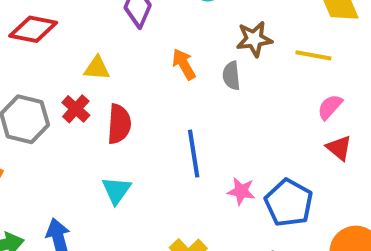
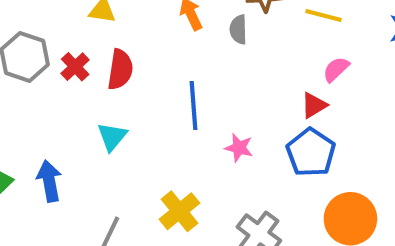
red cross: (76, 109) -> (75, 67), moved
red triangle: (339, 148) -> (314, 105), moved, turned 44
blue pentagon: (289, 203) -> (311, 153), moved

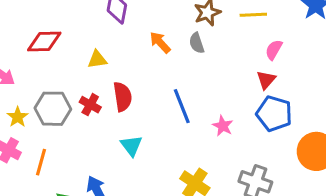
pink star: (239, 148) -> (223, 126), turned 30

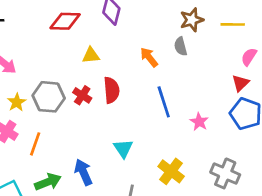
red diamond: (44, 41) -> (65, 21), moved
orange arrow: (160, 42) -> (149, 57), moved
cyan triangle: (131, 146) -> (123, 148), moved

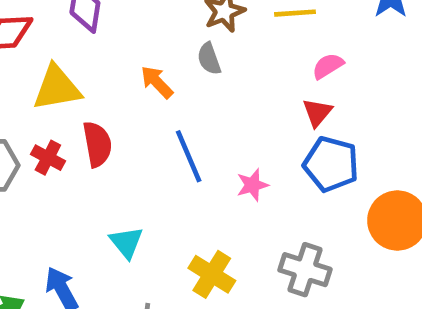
yellow triangle: (91, 55) -> (57, 88), size x1.6
pink semicircle: (249, 57) -> (328, 66), turned 30
pink star: (199, 122) -> (252, 185), turned 30

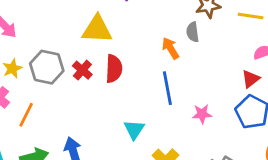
orange arrow: (157, 82) -> (170, 48), moved
cyan triangle: (126, 242) -> (134, 130), moved

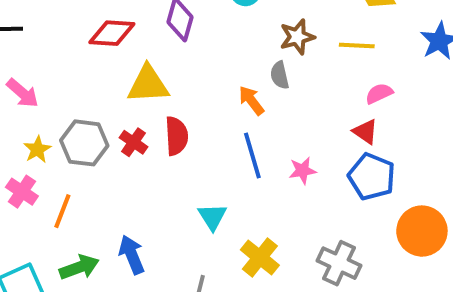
red triangle: (251, 79) -> (365, 132), turned -42
pink star: (202, 114) -> (302, 171), moved

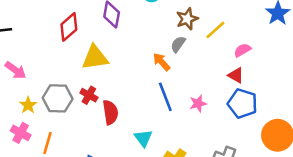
red diamond: (112, 33) -> (69, 27), turned -40
yellow line: (357, 45) -> (215, 30), moved, turned -40
gray semicircle: (280, 75) -> (178, 44), turned 54
red semicircle: (176, 136) -> (110, 112), moved

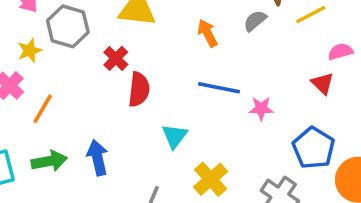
orange arrow: (162, 62) -> (207, 33), moved
blue line: (165, 97) -> (219, 88), turned -72
gray hexagon: (58, 98) -> (68, 26), moved
blue pentagon: (242, 103) -> (314, 148), moved

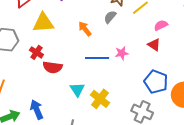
red semicircle: (139, 89) -> (53, 67), turned 102
pink star: (261, 108) -> (122, 53), moved
yellow cross: (211, 179) -> (100, 99), moved

